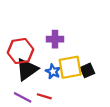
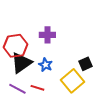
yellow square: (70, 67) -> (72, 81), moved, turned -30
black square: (87, 70) -> (85, 64), moved

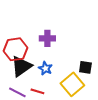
black square: (85, 64) -> (85, 67), turned 32

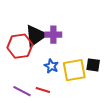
black triangle: (21, 66) -> (36, 36), moved
yellow square: (72, 84) -> (74, 70), moved, turned 30

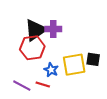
red hexagon: (20, 46) -> (32, 48), moved
blue star: (51, 66) -> (51, 70), moved

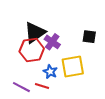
purple cross: (53, 29) -> (52, 42), moved, turned 35
black square: (93, 59) -> (89, 37), moved

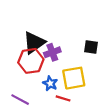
purple cross: (52, 42) -> (52, 52), turned 35
red line: (42, 86) -> (63, 98), moved

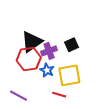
black square: (91, 47) -> (71, 45), moved, turned -32
blue star: (50, 83) -> (47, 70), moved

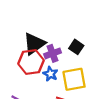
black square: (71, 45) -> (76, 47), turned -32

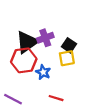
purple cross: (53, 53) -> (45, 38), moved
yellow square: (74, 79) -> (67, 58), moved, size x0.7

